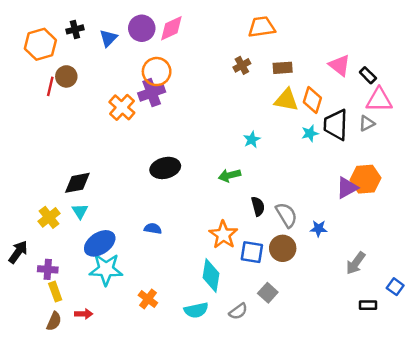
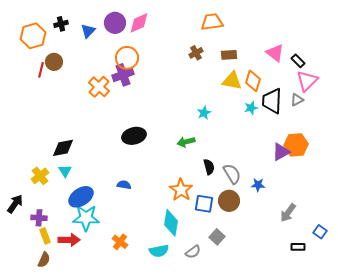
pink triangle: (379, 100) -> (307, 81), turned -45
red arrow: (84, 314) -> (69, 240), moved, size x1.5

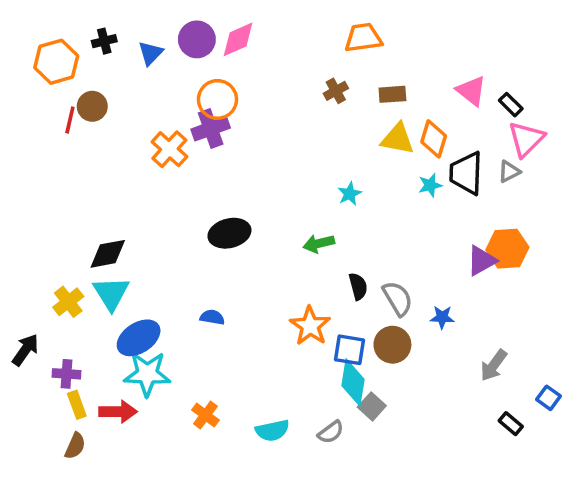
cyan triangle: (65, 171) -> (111, 293), size x1.6
cyan diamond: (171, 223) -> (353, 382), moved
black rectangle: (298, 247) -> (511, 424), turned 40

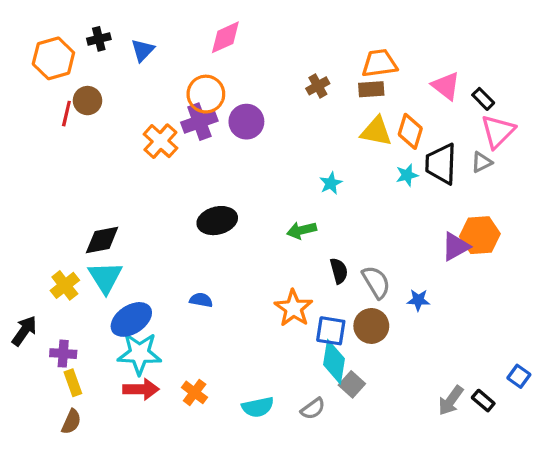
orange trapezoid: (363, 38) -> (379, 63), moved
purple circle: (197, 39) -> (246, 122), moved
gray arrow: (494, 365) -> (451, 401), moved
red arrow: (118, 412) -> (141, 389), moved

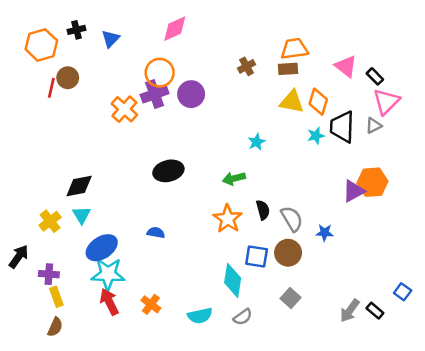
cyan triangle: (105, 277) -> (82, 215), size x0.7
orange star: (293, 308) -> (228, 219), moved
cyan diamond: (334, 362) -> (233, 280), moved
gray square: (352, 384) -> (291, 298), moved
red arrow: (141, 389) -> (109, 302), turned -116

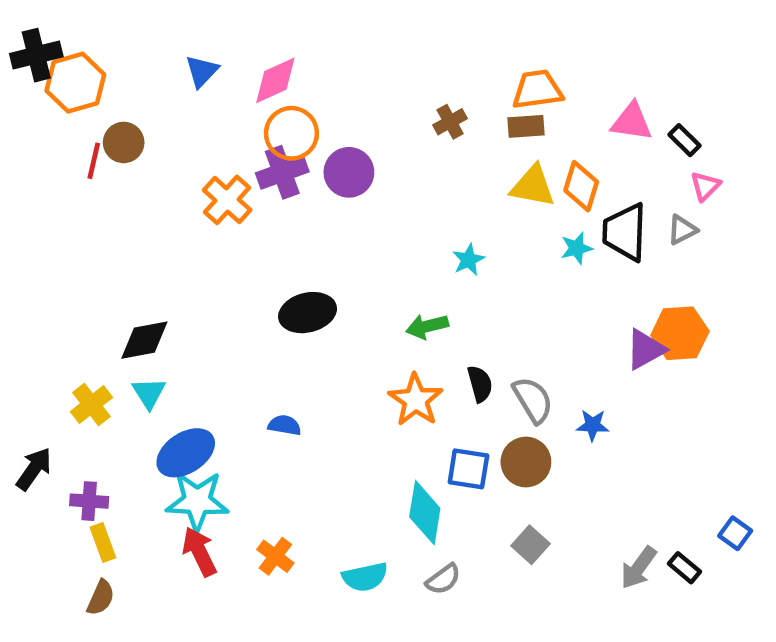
pink diamond: (175, 29) -> (275, 80), moved
black cross: (77, 30) -> (36, 55), moved, size x1.5
pink triangle: (346, 66) -> (632, 122), turned -30
pink triangle: (386, 102) -> (705, 186), size x0.6

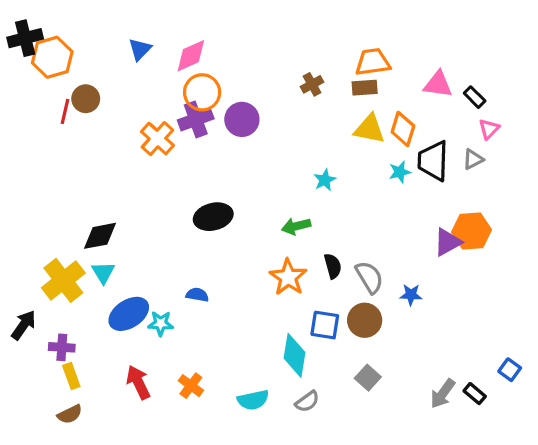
yellow cross: (91, 405) -> (63, 280), size x1.5
cyan star: (197, 501) -> (161, 323), moved, size x0.6
brown semicircle: (101, 598) -> (70, 414), turned 40

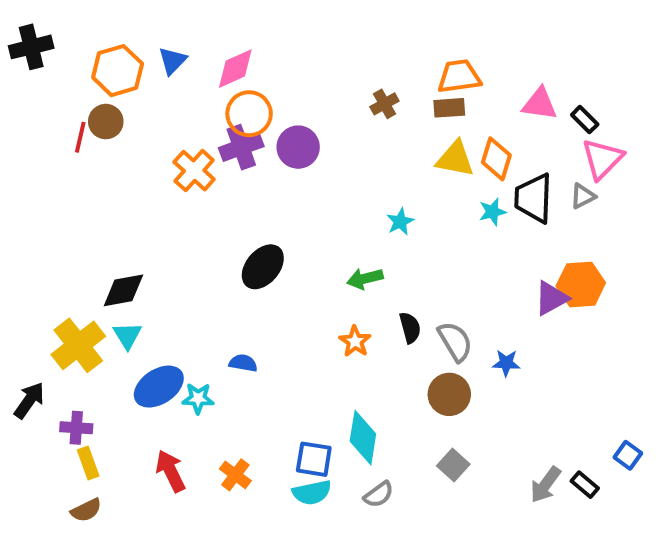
orange hexagon: (52, 57) -> (118, 71), moved
pink triangle: (489, 129) -> (602, 159), size x1.6
black ellipse: (213, 217) -> (263, 267), turned -36
orange star: (288, 277) -> (355, 341), size x0.7
blue square: (325, 325) -> (314, 459), moved

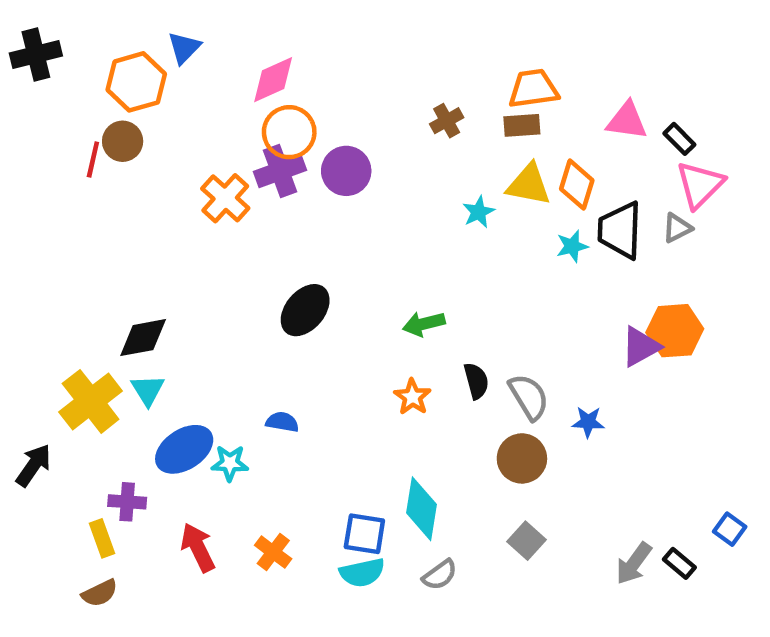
blue triangle: (173, 61) -> (184, 48), moved
cyan star: (400, 222) -> (479, 212), moved
purple cross: (76, 428) -> (127, 502), moved

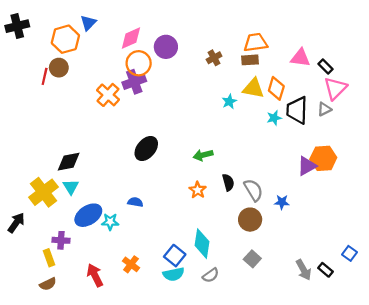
purple circle: (346, 171) -> (166, 47), moved
blue square: (364, 534) -> (175, 256), turned 30
red arrow: (198, 547) -> (95, 275), moved
gray arrow: (634, 563) -> (304, 270), turned -65

